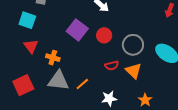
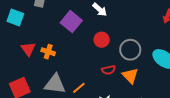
cyan square: (27, 20) -> (15, 17), moved
purple square: (77, 30) -> (71, 22), moved
orange cross: (53, 58) -> (48, 52), moved

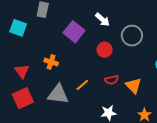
red triangle: (28, 49) -> (22, 71), moved
gray circle: (130, 50) -> (132, 36), moved
orange line: (79, 88) -> (82, 85), moved

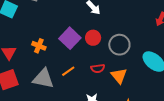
purple square: (74, 32) -> (70, 38), moved
gray circle: (132, 36) -> (119, 45), moved

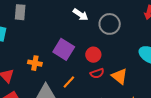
red circle: (93, 38) -> (93, 55), moved
gray circle: (119, 45) -> (110, 24), moved

